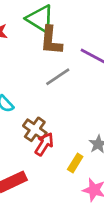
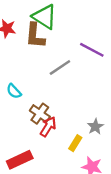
brown L-shape: (51, 40) -> (35, 36), moved

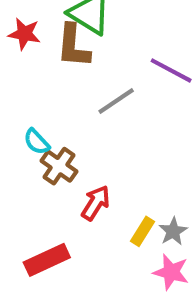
brown cross: (40, 114) -> (59, 166), moved
gray star: (95, 127) -> (173, 231), moved

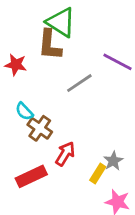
red star: (24, 34) -> (16, 65), moved
gray star: (173, 231) -> (113, 161), moved
red rectangle: (47, 260) -> (31, 176), moved

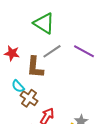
brown L-shape: (50, 45) -> (35, 67), moved
gray line: (79, 83) -> (52, 51), moved

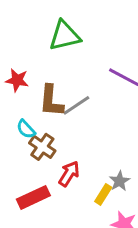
green triangle: (44, 23) -> (65, 36), turned -45
gray line: (52, 51) -> (76, 105), moved

